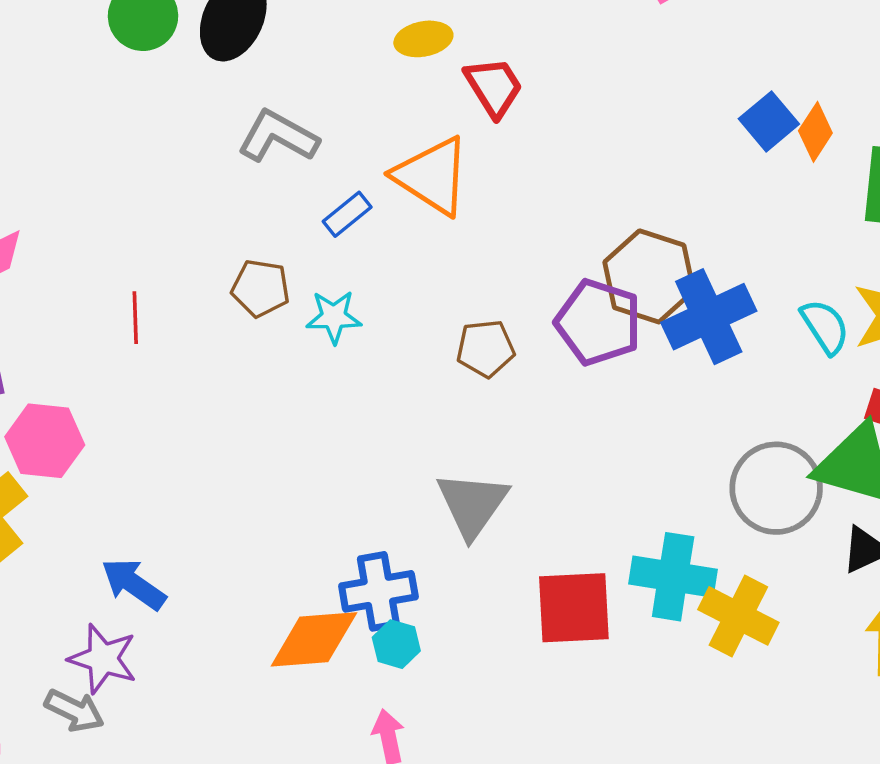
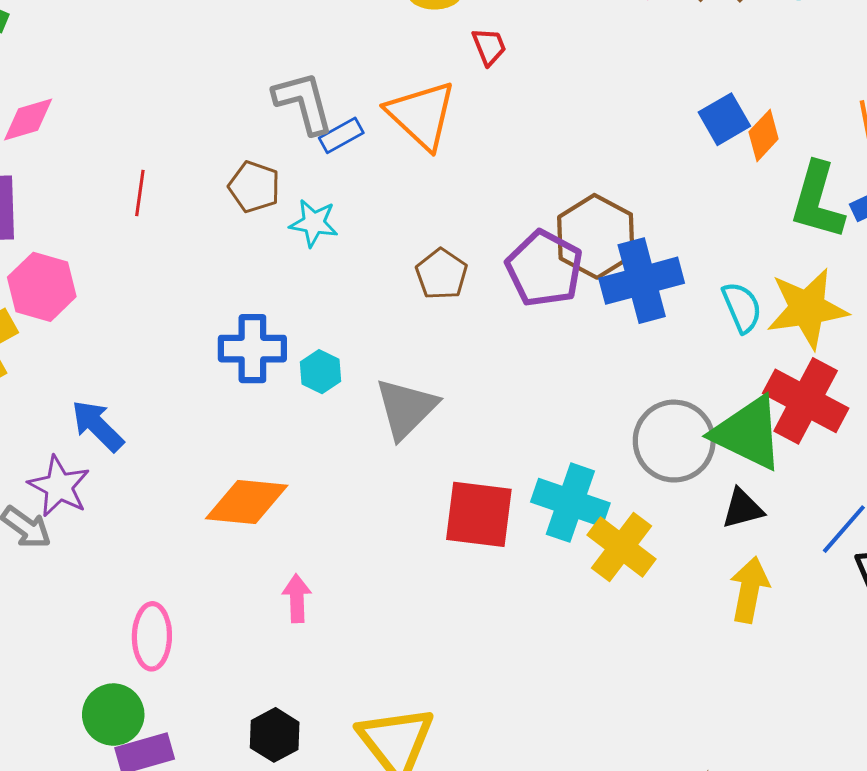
red trapezoid: (494, 87) -> (489, 47), size x0.7
gray L-shape: (278, 136) -> (303, 103), moved, turned 36
brown pentagon: (485, 348) -> (442, 274), turned 30
blue cross: (378, 591) -> (252, 349), moved
cyan hexagon: (396, 644) -> (321, 372), moved

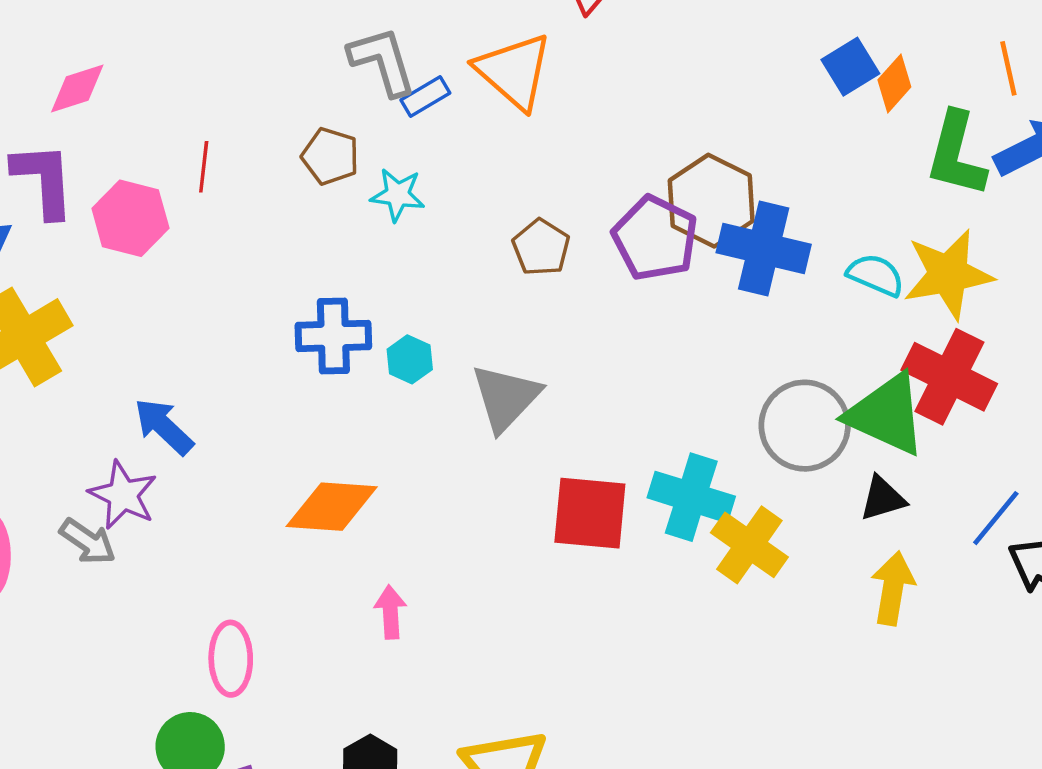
blue cross: (642, 281) -> (764, 248), turned 30
pink hexagon: (42, 287) -> (130, 218), moved
cyan semicircle: (742, 307) -> (876, 275), turned -42

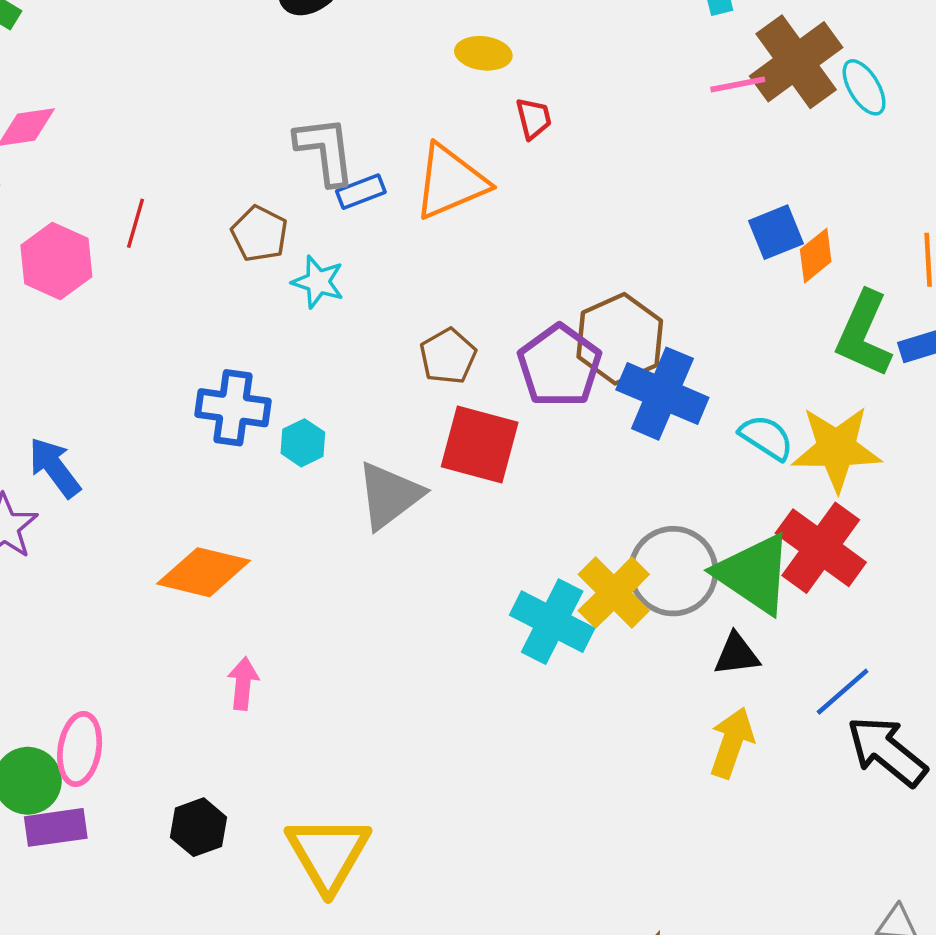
orange triangle: (514, 71) -> (450, 182), turned 46
red square: (590, 513) -> (480, 445), moved
yellow cross: (749, 545) -> (614, 593), moved
pink ellipse: (231, 659) -> (80, 749), moved

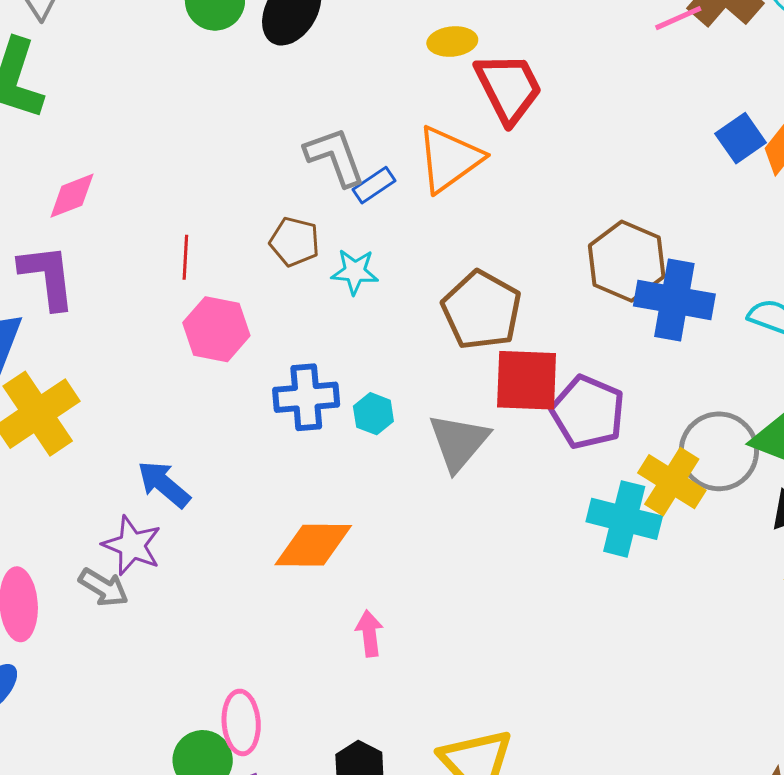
red trapezoid: (534, 118) -> (509, 88), size x2.0
pink hexagon: (56, 261) -> (216, 329), moved
brown pentagon: (448, 356) -> (482, 310), size x1.6
purple pentagon: (559, 366) -> (588, 412), moved

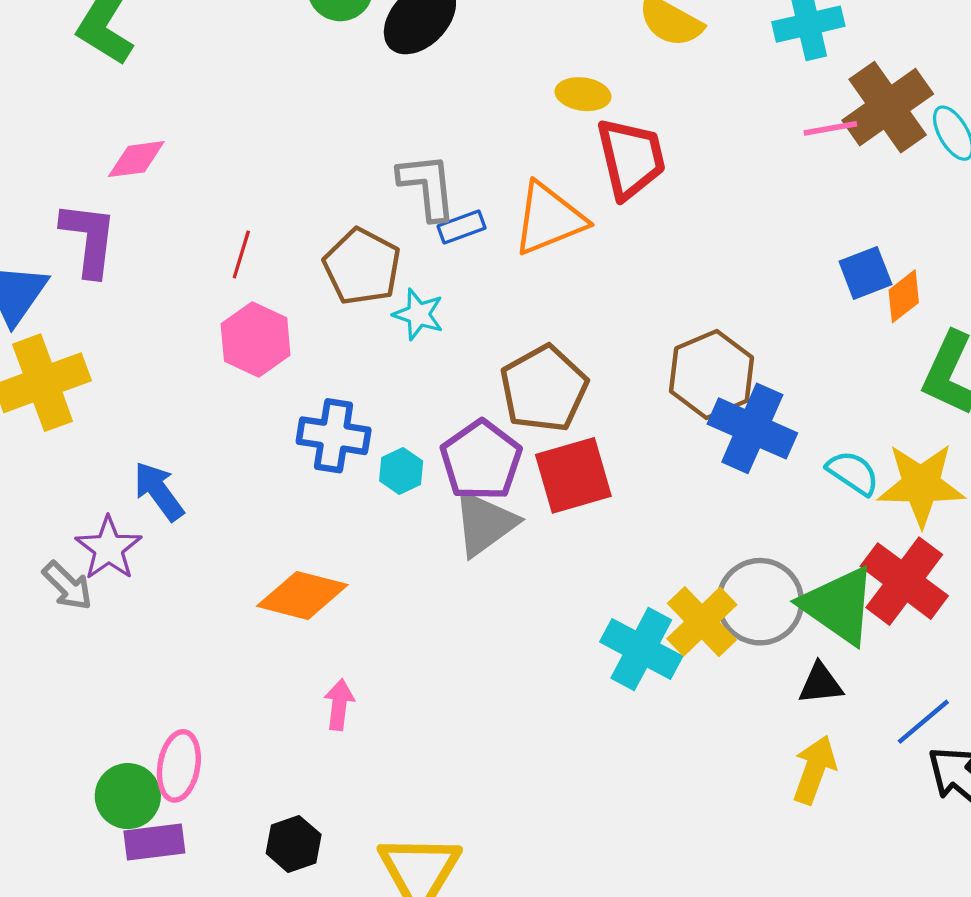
brown pentagon: (295, 242) -> (362, 267), size x1.4
red square: (527, 380) -> (573, 475), turned -32
purple pentagon: (588, 412) -> (481, 460), moved

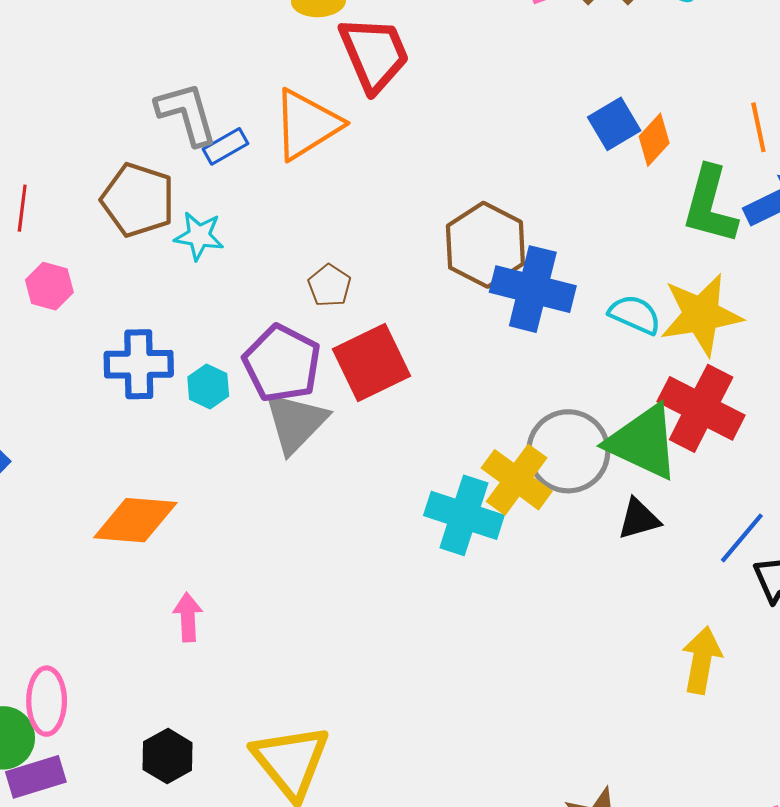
pink hexagon: (256, 339) -> (49, 286), size x0.7
brown pentagon: (544, 389) -> (330, 286), size x0.5
yellow arrow: (814, 770) -> (702, 660), moved

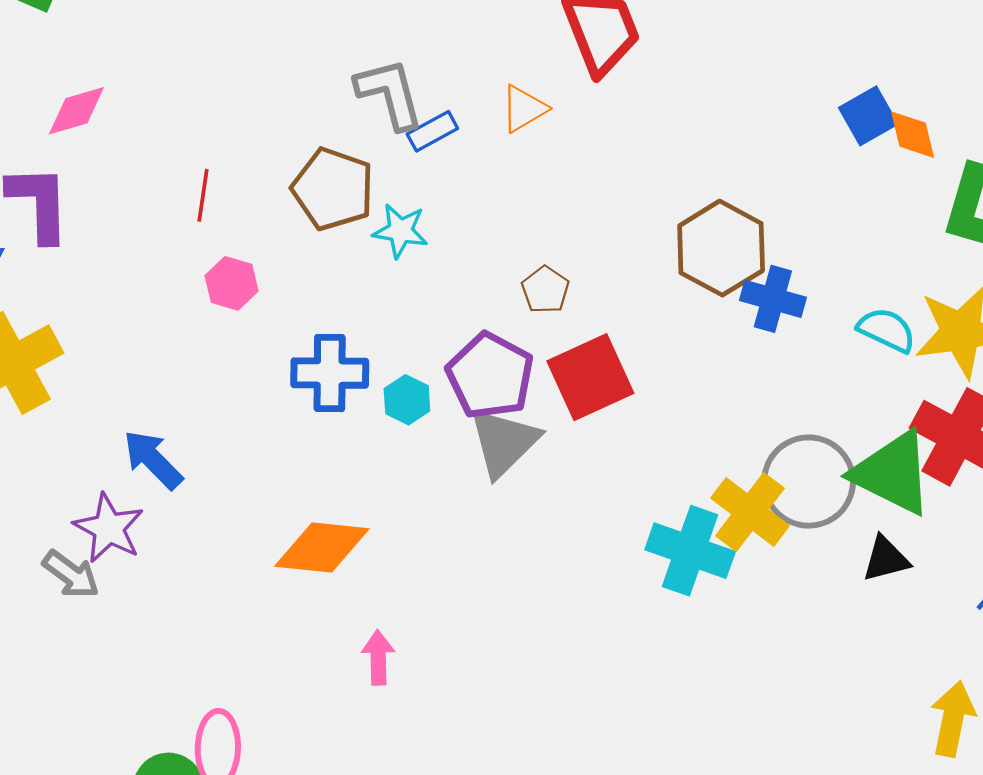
orange triangle: (307, 124) -> (524, 109), size x0.6
orange diamond: (654, 140) -> (913, 135), turned -57
blue cross: (533, 289) -> (773, 299), size x0.7

